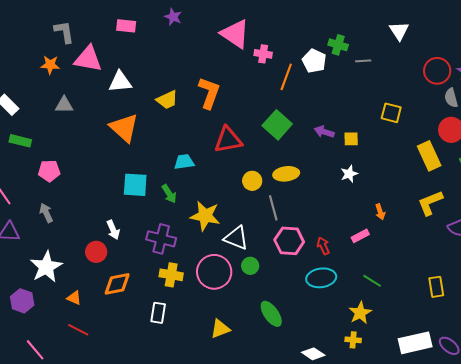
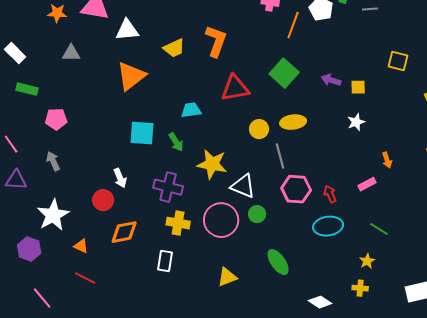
orange triangle: (124, 128) -> (131, 76), turned 40
yellow star: (360, 313) -> (367, 261), size x0.7

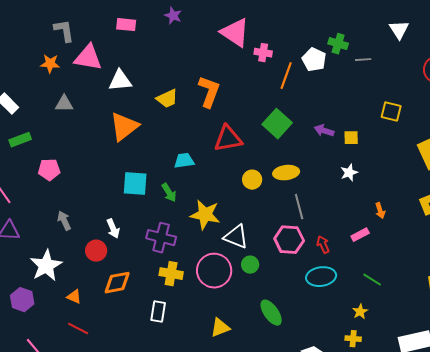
green rectangle: (27, 89) -> (20, 140), turned -35
gray line: (280, 156) -> (299, 207), moved
gray arrow: (53, 161) -> (64, 221), moved

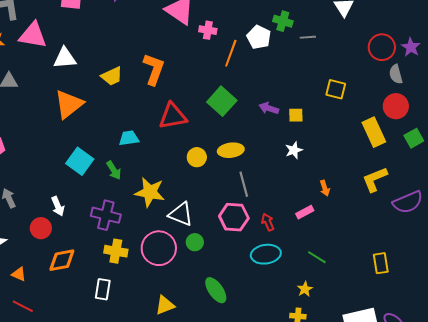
cyan square: (135, 184) -> (80, 161), turned 32

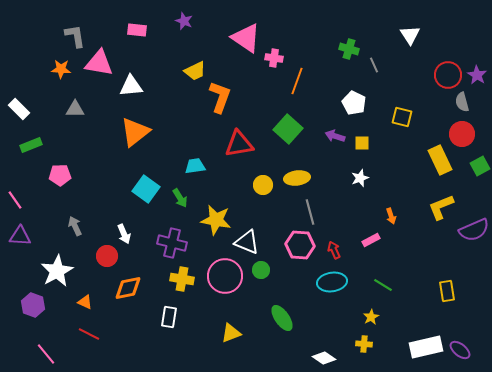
white pentagon: (259, 37) -> (354, 103), moved
gray line: (308, 37) -> (374, 65), turned 70
yellow trapezoid: (112, 76) -> (195, 71), moved

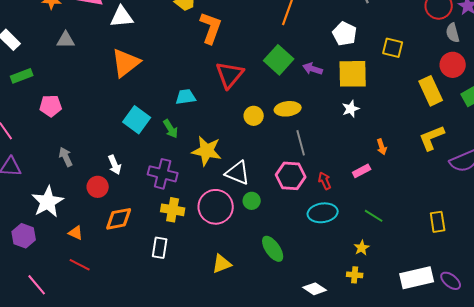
purple arrow: (335, 136) -> (313, 69), moved
yellow square: (362, 143) -> (353, 74), size x2.0
red triangle: (239, 144) -> (230, 75), turned -40

